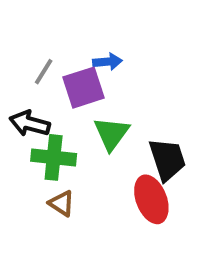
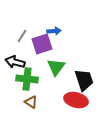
red ellipse: (151, 199) -> (76, 100), turned -55

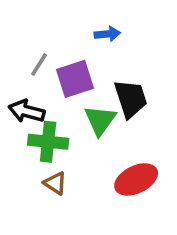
blue arrow: (54, 31) -> (107, 34), moved
black trapezoid: (84, 80) -> (131, 99), moved
red ellipse: (76, 100) -> (136, 179), turned -40

